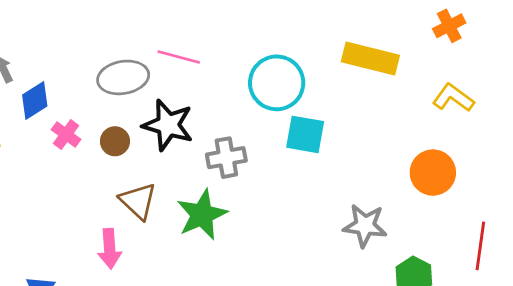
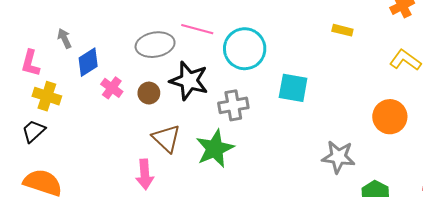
yellow rectangle: (370, 58) -> (342, 30), size x0.5
cyan circle: (277, 83) -> (245, 49), moved

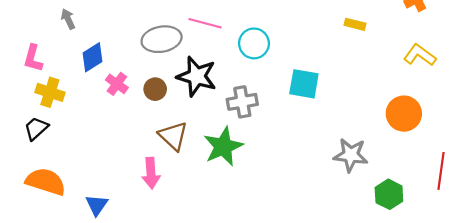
gray arrow: (64, 38) -> (68, 19), moved
cyan circle: (245, 49) -> (254, 43), size x0.7

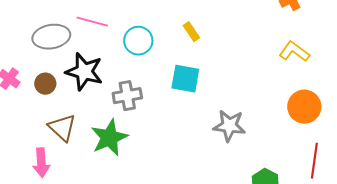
yellow rectangle: (355, 24) -> (191, 32), moved, turned 42
orange circle: (404, 114) -> (304, 107), moved
gray star: (351, 155) -> (229, 126), moved

